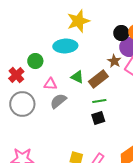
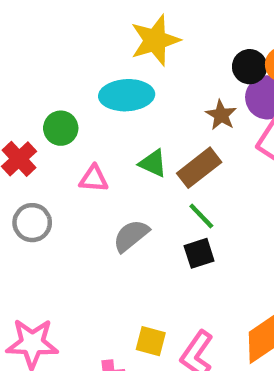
brown star: (114, 61) -> (221, 115), moved
gray semicircle: (58, 101) -> (131, 236), moved
green line: (99, 101) -> (201, 216), turned 56
gray circle: (22, 104) -> (32, 223), size x0.7

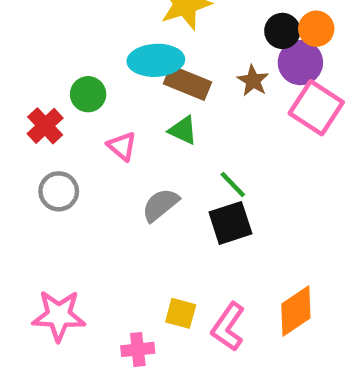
brown rectangle: (199, 168) -> (187, 83), moved, turned 60
pink triangle: (94, 179) -> (122, 146), turned 36
black square: (199, 253) -> (230, 223), size x1.4

